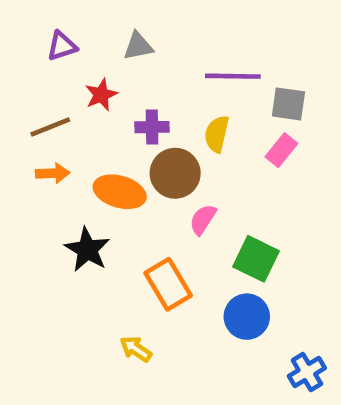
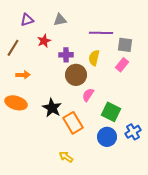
brown line: (50, 127) -> (13, 48), moved, turned -36
orange ellipse: (120, 192) -> (16, 103), moved
black star: (87, 250) -> (52, 108), moved
yellow arrow: (136, 349) -> (66, 157), moved
blue cross: (307, 372) -> (133, 132), moved

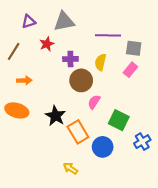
gray triangle: (60, 20) -> (64, 21), size x1.5
blue circle: (107, 137) -> (103, 147), moved

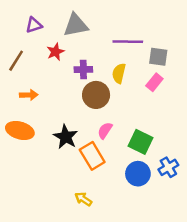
pink semicircle: (94, 102) -> (105, 130), moved
blue circle: (103, 147) -> (138, 174), moved

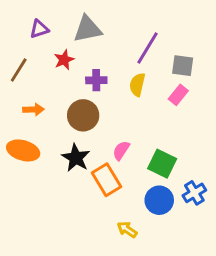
purple line: (128, 42) -> (148, 48), turned -60
brown circle: (96, 95) -> (83, 115), moved
yellow arrow: (83, 199) -> (127, 229), moved

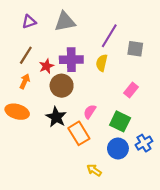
red star: (64, 60) -> (46, 66), moved
brown line: (19, 70) -> (26, 55), moved
purple cross: (96, 80) -> (71, 60), size x1.5
pink rectangle: (178, 95) -> (131, 90), moved
orange arrow: (33, 109) -> (25, 81), turned -64

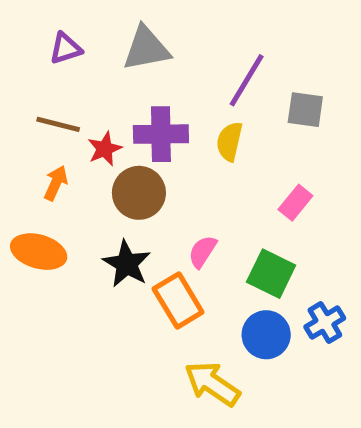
brown line: (26, 55) -> (58, 124), turned 72
yellow arrow: (94, 170) -> (212, 384), size x1.6

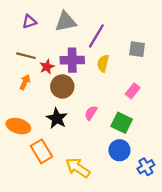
purple line: (247, 80) -> (96, 36), moved
orange ellipse: (39, 252) -> (18, 126), moved
orange rectangle: (178, 300) -> (41, 151), moved
blue cross: (325, 323) -> (146, 167), moved
yellow arrow: (212, 384) -> (78, 168), moved

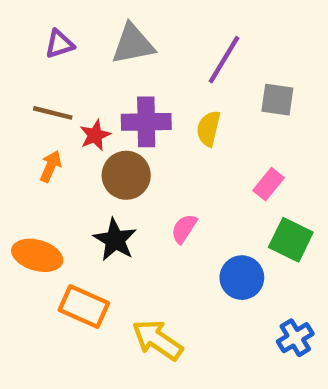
purple line: (96, 36) -> (224, 60), moved
green square: (122, 123) -> (291, 240), moved
blue circle: (119, 150) -> (242, 278), moved
orange rectangle: (41, 151) -> (84, 307), turned -35

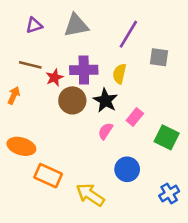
orange arrow: (51, 166) -> (14, 95), moved
pink rectangle: (269, 184) -> (135, 117), moved
black star: (115, 240) -> (105, 100), moved
blue circle: (242, 278) -> (127, 169), moved

